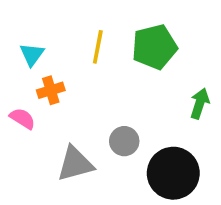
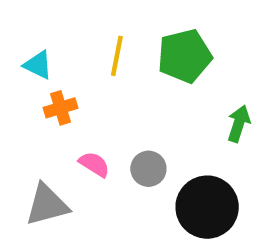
cyan triangle: (32, 54) -> (38, 65), turned -40
pink semicircle: (22, 119) -> (94, 164), moved
gray triangle: (75, 164) -> (47, 205), moved

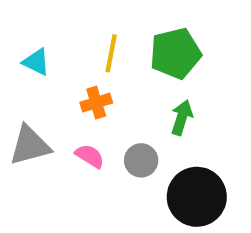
orange cross: (60, 108) -> (96, 103), moved
green arrow: (239, 124) -> (182, 118), moved
gray triangle: (47, 205) -> (30, 145), moved

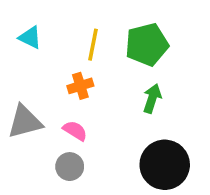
cyan triangle: (36, 62) -> (30, 37), moved
gray circle: (141, 160) -> (70, 167), moved

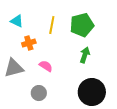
orange cross: (80, 86) -> (29, 43), moved
pink semicircle: (75, 131) -> (46, 66), moved

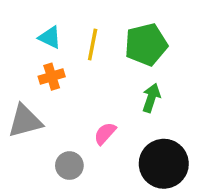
cyan triangle: (17, 21) -> (50, 37), moved
pink semicircle: (46, 66) -> (105, 133), moved, turned -80

